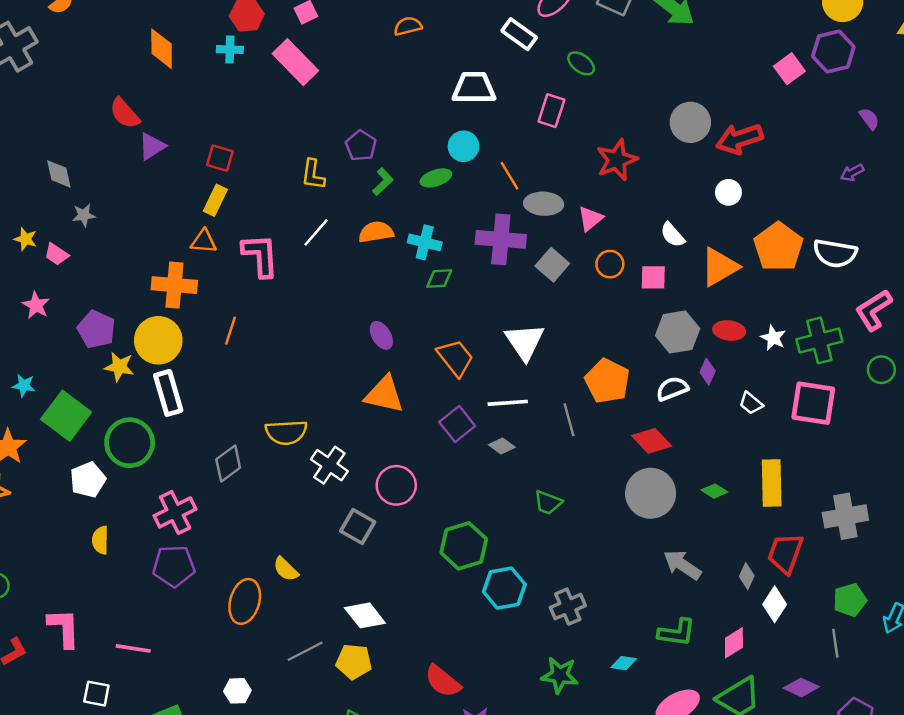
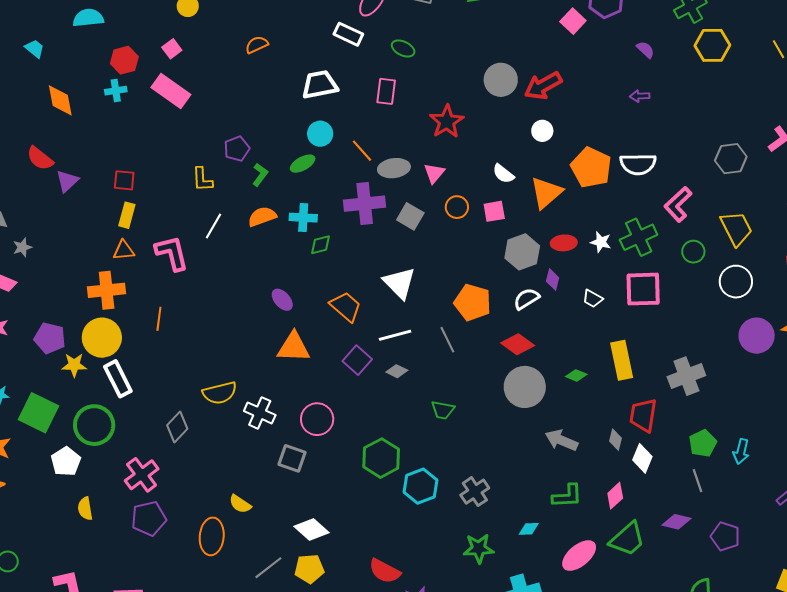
purple pentagon: (361, 146) -> (237, 149), turned 30
purple arrow: (852, 173) -> (640, 96), turned 36

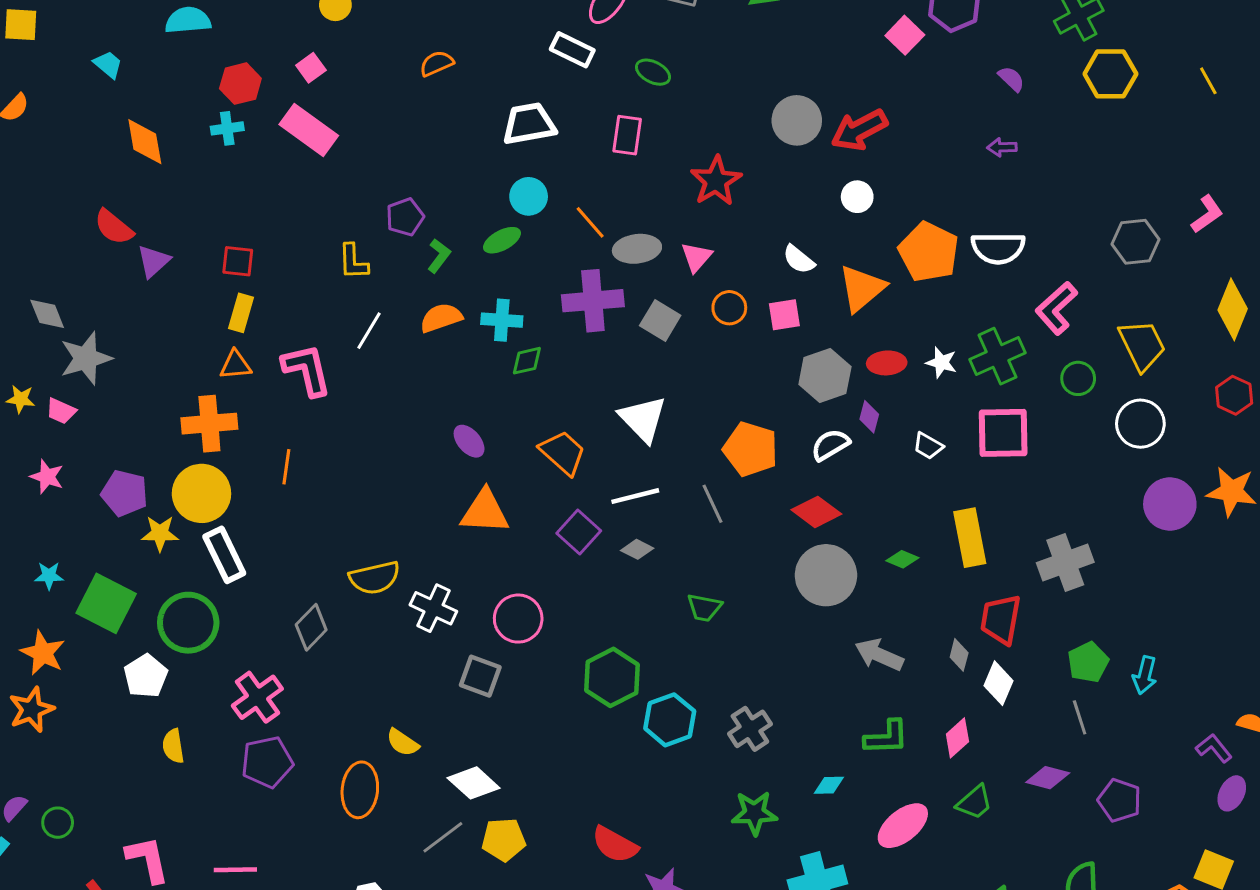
gray star: (22, 247) -> (86, 358), size x1.8
white diamond: (311, 530) -> (474, 783), moved
green trapezoid: (627, 539) -> (975, 802), size x0.7

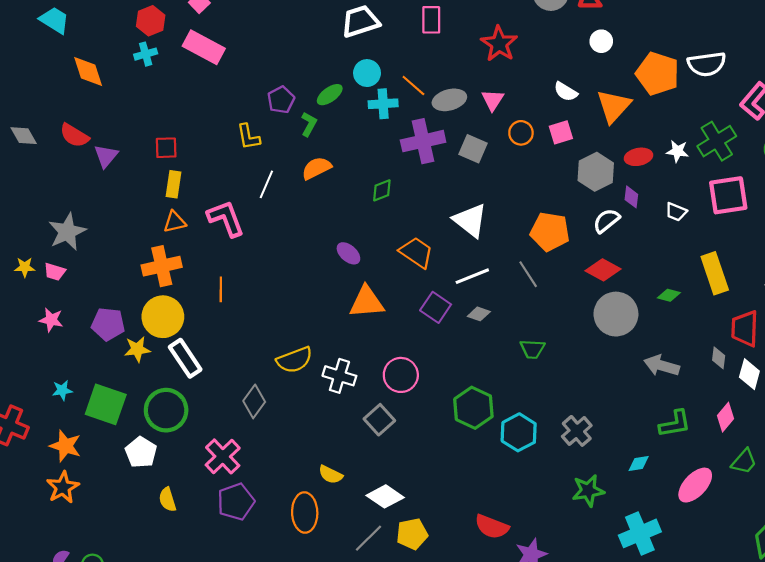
cyan trapezoid: (108, 65) -> (54, 20), size x1.4
green ellipse: (502, 240) -> (330, 95), moved
gray diamond: (47, 314) -> (24, 136), moved
cyan cross: (502, 320) -> (383, 104), moved
gray square: (480, 676) -> (379, 420), turned 36

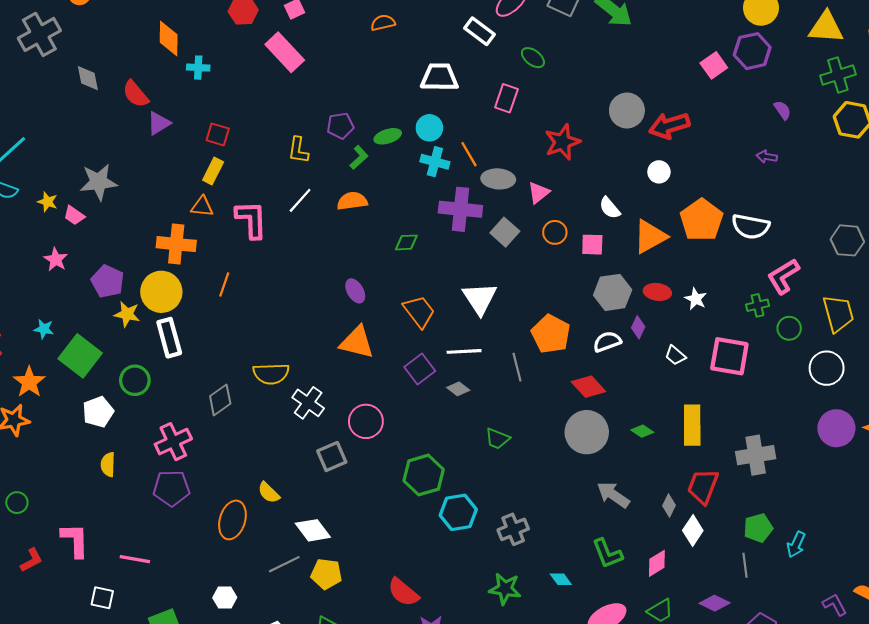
cyan cross: (146, 54) -> (198, 68), moved
green cross: (717, 141) -> (758, 305), moved, size x0.6
green circle: (166, 410) -> (135, 380), size x0.7
green L-shape: (675, 424) -> (607, 554), turned 60
cyan diamond: (639, 463) -> (561, 579), turned 45

